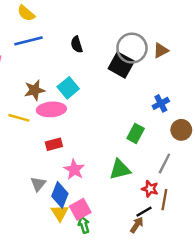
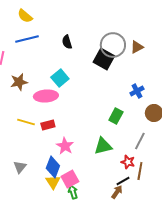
brown star: (35, 90) -> (19, 82), moved
yellow line: (19, 118) -> (26, 122), moved
gray triangle: (38, 184) -> (20, 167), moved

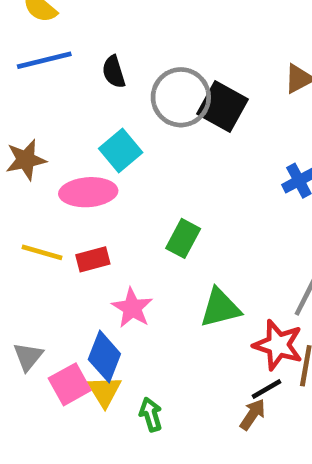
black semicircle: (67, 42) -> (114, 72), moved
gray circle: (113, 45) -> (181, 97), moved
green rectangle: (116, 116) -> (183, 238), moved
red star: (128, 162) -> (278, 345), size x1.5
pink square: (70, 179) -> (70, 384), moved

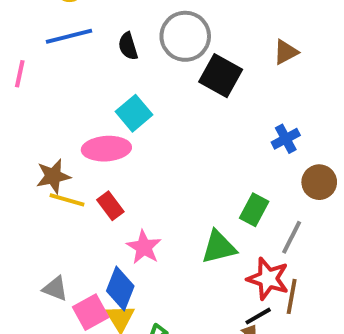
gray circle: (181, 97) -> (185, 36), moved
brown star: (26, 160) -> (53, 176), moved
green rectangle: (183, 238) -> (254, 210), moved
red rectangle: (93, 259) -> (110, 206), turned 68
gray triangle: (28, 357) -> (55, 289), turned -48

